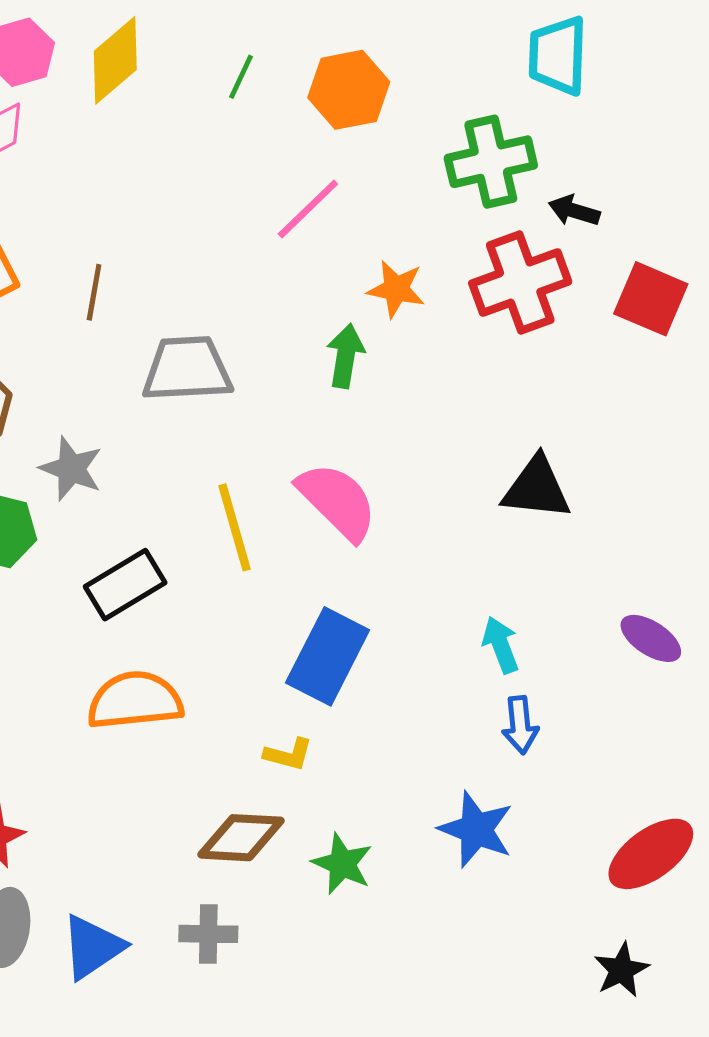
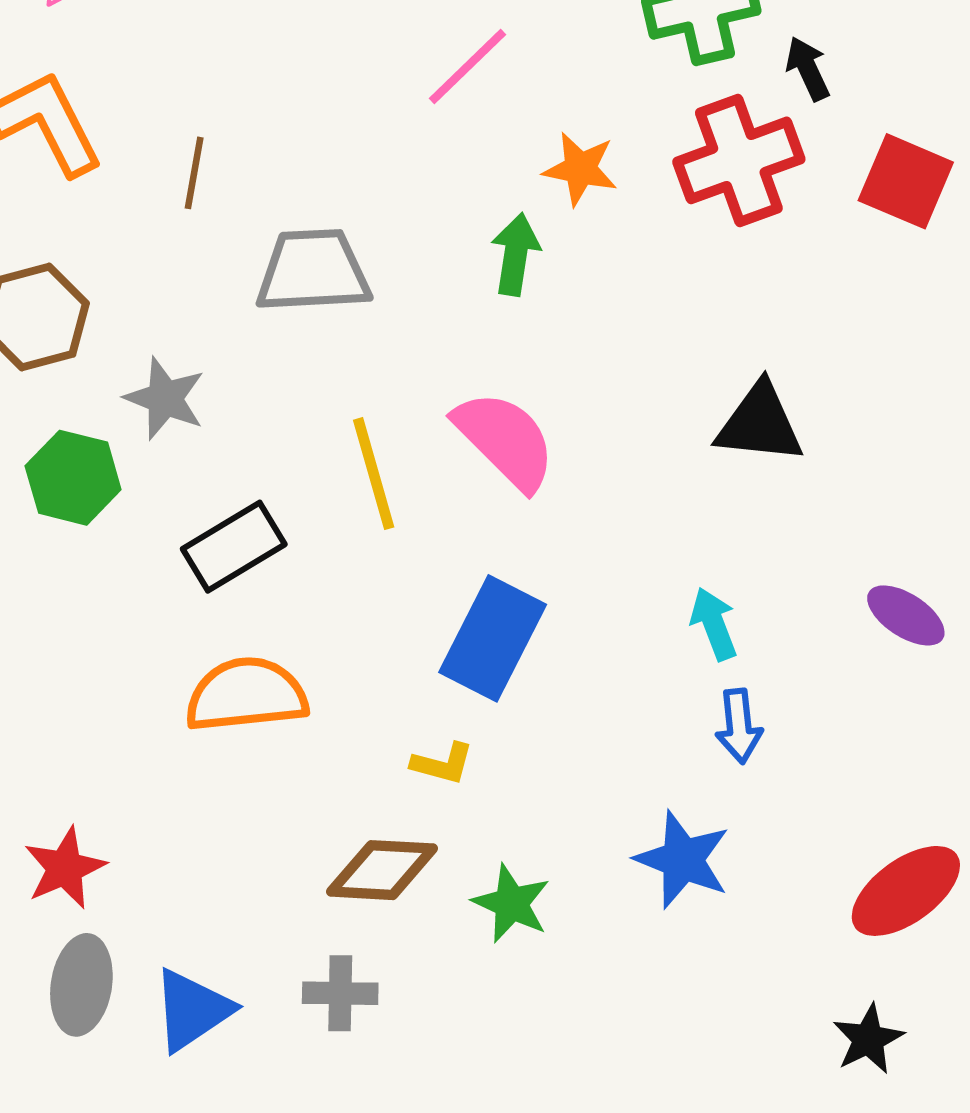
black arrow: (574, 211) -> (808, 69), turned 48

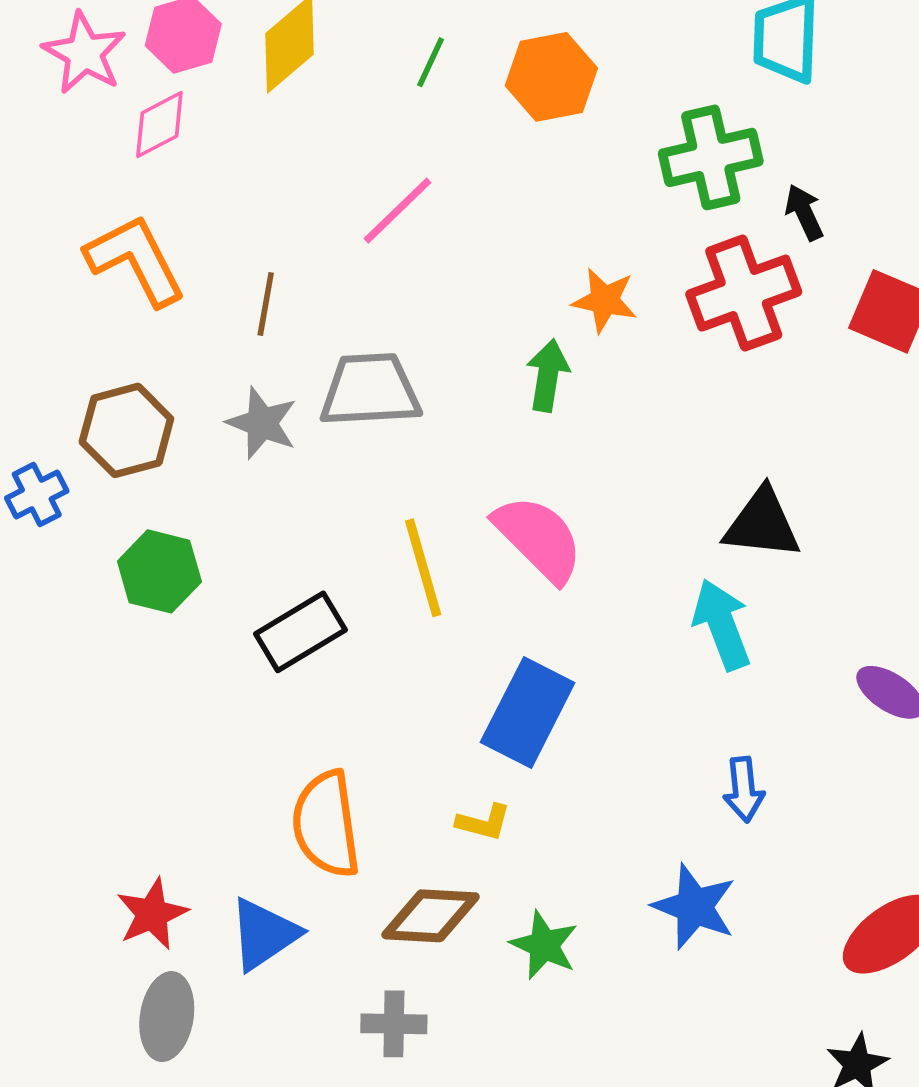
pink line: (468, 67) -> (398, 211), moved
gray star: (165, 398) -> (262, 423), moved
cyan arrow: (714, 624) -> (722, 625), moved, size x1.4
orange semicircle: (246, 695) -> (326, 824), moved, turned -92
blue triangle: (192, 1010) -> (264, 934), moved

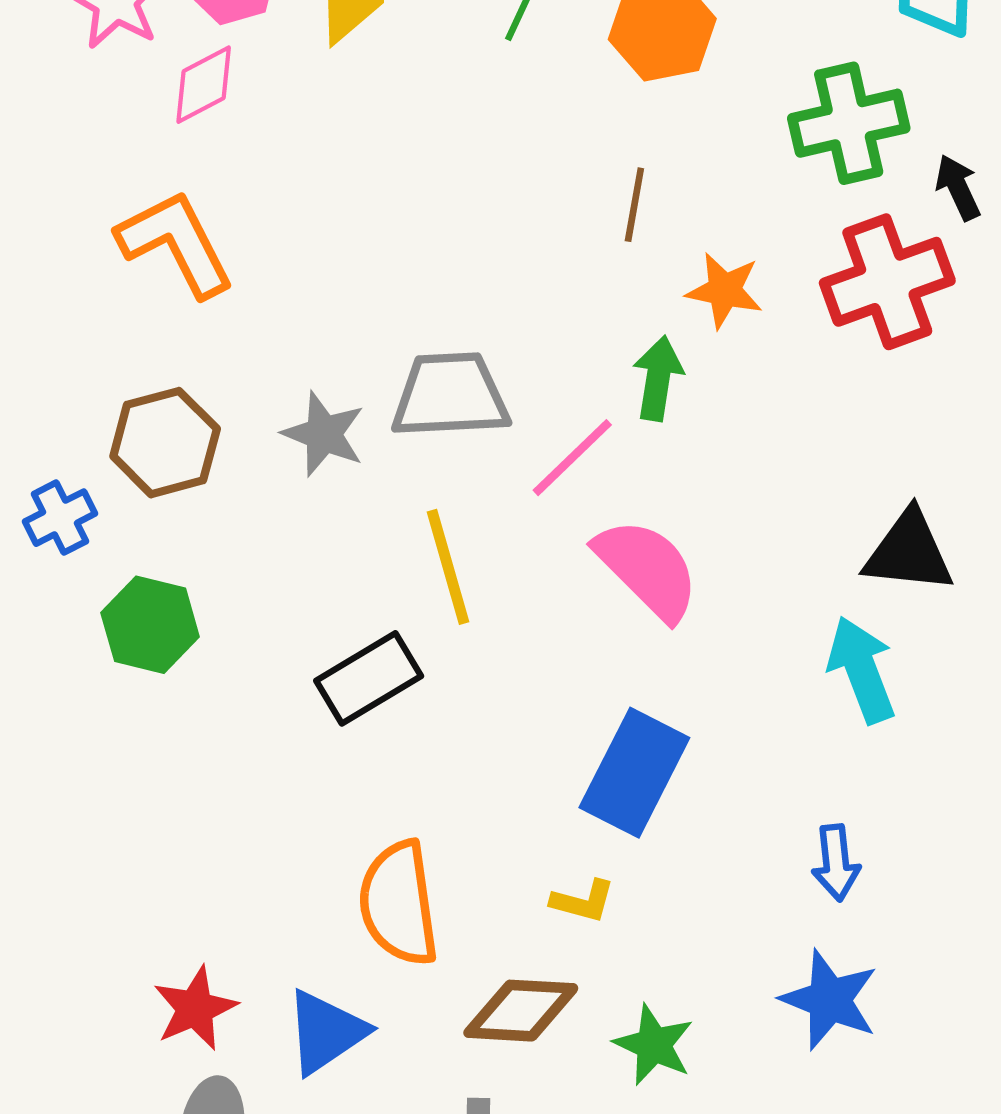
pink line: (398, 211) -> (572, 458), moved
brown line: (266, 304) -> (634, 205), moved
yellow line: (423, 568) -> (448, 567), moved
green hexagon: (159, 571) -> (150, 625), moved
blue arrow: (744, 789) -> (836, 863), moved

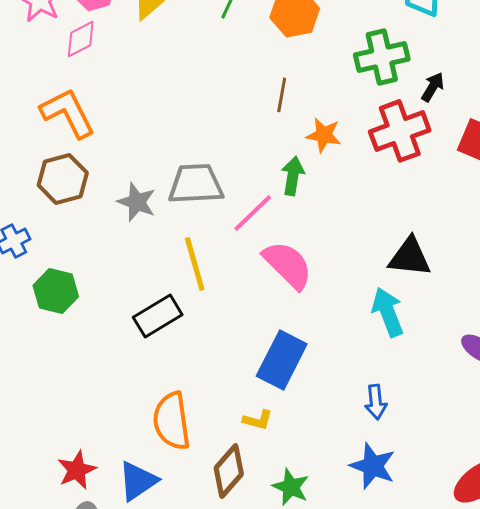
black arrow: (958, 188) -> (433, 87), turned 56
brown hexagon: (165, 443) -> (63, 179), moved
brown diamond: (521, 1011) -> (229, 471), turned -52

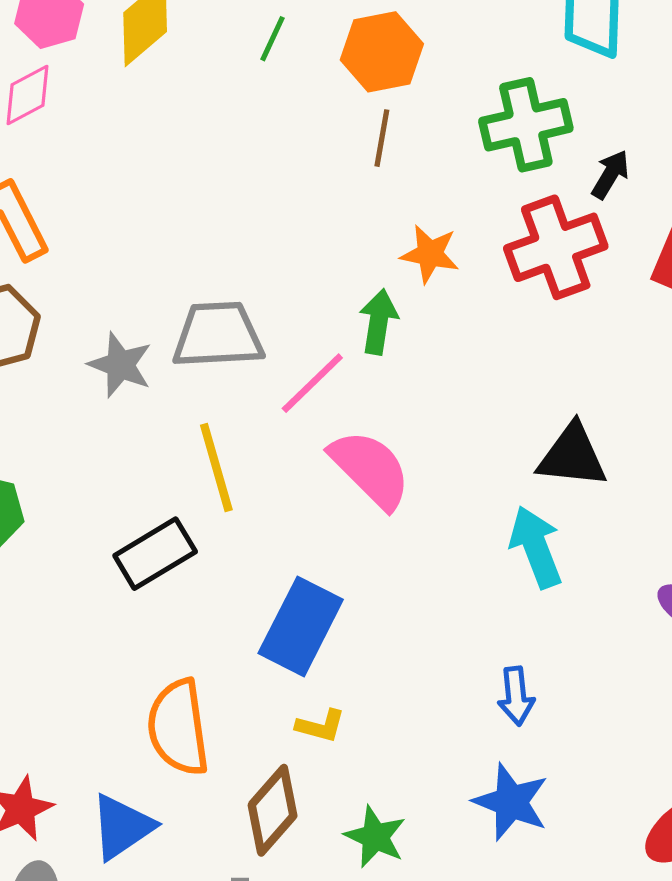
brown line: (282, 95) -> (382, 138), moved
blue rectangle: (282, 360) -> (301, 626), moved

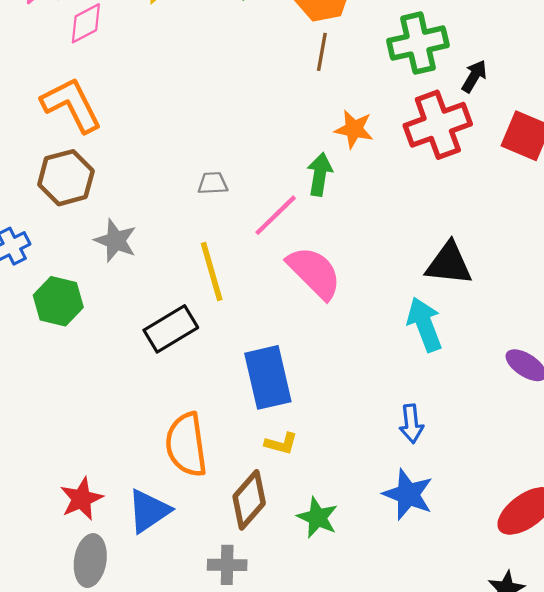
gray trapezoid: (218, 335) -> (213, 183), size x0.5
gray star: (120, 365) -> (116, 241), moved
blue rectangle: (301, 626) -> (268, 377), turned -40

